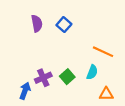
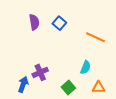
orange line: (103, 52) -> (96, 37), moved
green square: (67, 77) -> (68, 87), moved

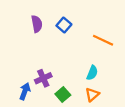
green square: (68, 87) -> (63, 95), moved
orange triangle: (99, 87) -> (92, 95), moved, turned -40

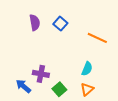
purple cross: (43, 78) -> (41, 74), turned 35
blue arrow: (25, 91) -> (23, 86), turned -70

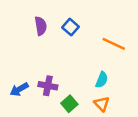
blue arrow: (23, 86) -> (19, 89), moved, turned -70
orange triangle: (87, 89) -> (102, 104), turned -32

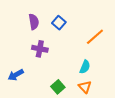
orange line: (114, 44) -> (95, 37), turned -66
purple cross: (48, 86) -> (40, 49), moved

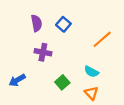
cyan semicircle: (85, 67) -> (91, 72), turned 96
green square: (58, 87) -> (62, 82), moved

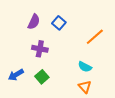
purple semicircle: (37, 23) -> (34, 22), turned 35
green square: (62, 82) -> (42, 77), moved

